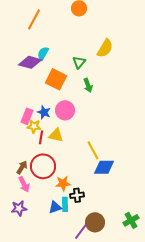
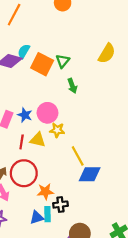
yellow semicircle: (105, 48) -> (107, 53), moved
orange square: (56, 79) -> (42, 64), moved
yellow star: (34, 126) -> (57, 130), moved

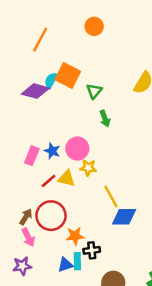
orange square: (42, 64) -> (68, 75), moved
red line: (22, 142) -> (49, 181), turned 40

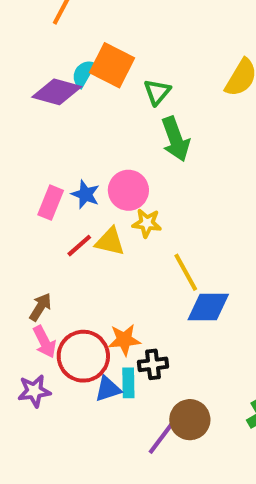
green arrow: (105, 119) -> (176, 139), size x1.5
red circle: (51, 216) -> (83, 356), moved

